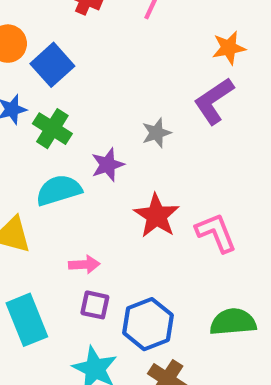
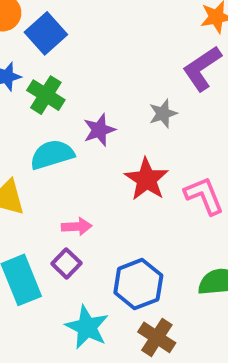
gray star: (156, 133) -> (163, 114), moved
purple square: (95, 305) -> (66, 263), moved, turned 32

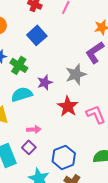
blue square: (46, 33) -> (37, 35), moved
gray star: (163, 114) -> (76, 74), size x1.5

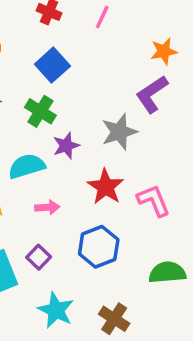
green cross: (19, 65) -> (40, 111), moved
pink arrow: (34, 129) -> (47, 207), moved
blue hexagon: (64, 157) -> (99, 247), moved

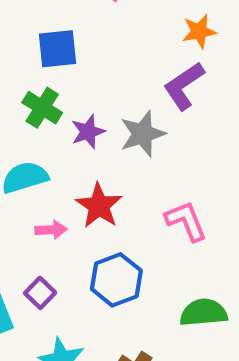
blue square: (52, 65) -> (57, 49), turned 36
purple star: (66, 146) -> (88, 132), moved
red star: (106, 187) -> (99, 206), moved

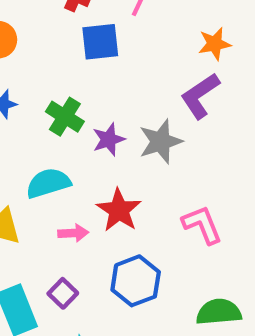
blue square: (57, 49) -> (100, 42), moved

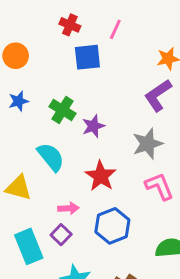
gray star: (161, 142) -> (148, 144), moved
cyan semicircle: (48, 183) -> (51, 157), turned 68
pink arrow: (73, 233) -> (68, 208), moved

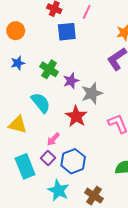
gray star: (148, 144) -> (92, 93), moved
pink arrow: (68, 208) -> (53, 139), turned 136
blue hexagon: (112, 226) -> (73, 161), moved

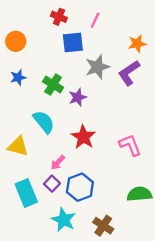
gray star: (92, 93) -> (97, 67), moved

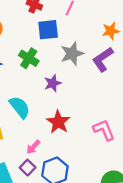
green cross: (53, 84) -> (29, 58), moved

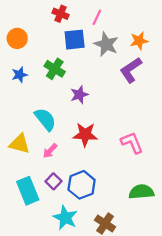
gray star: (72, 54) -> (106, 44), moved, turned -30
red star: (58, 122) -> (85, 134), turned -30
pink arrow: (33, 147) -> (50, 151), moved

